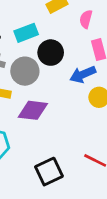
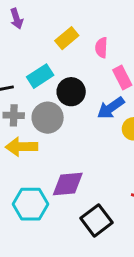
purple diamond: (33, 110) -> (68, 184), moved

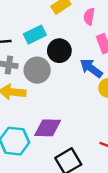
blue arrow: (111, 108) -> (91, 68), turned 65

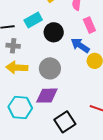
gray circle: (37, 70) -> (50, 68), moved

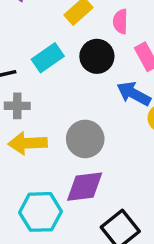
black circle: (54, 32) -> (97, 56), moved

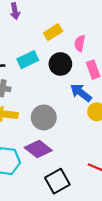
purple diamond: (85, 187) -> (38, 149), turned 36

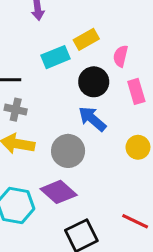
cyan rectangle: (28, 60) -> (55, 57), moved
blue arrow: (81, 93) -> (92, 119), moved

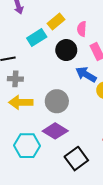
blue arrow: (92, 119) -> (86, 74), moved

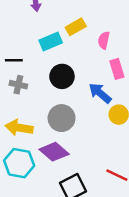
black circle: (66, 50) -> (62, 76), moved
yellow arrow: (21, 102) -> (19, 128), moved

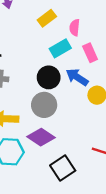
cyan rectangle: (51, 41) -> (60, 48), moved
black circle: (62, 76) -> (49, 77), moved

